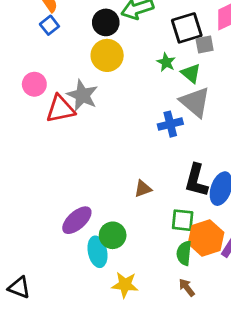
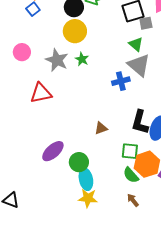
green star: (166, 62) -> (82, 59), moved
red triangle: (60, 109) -> (41, 93), moved
cyan ellipse: (97, 252) -> (86, 179), moved
green semicircle: (184, 253) -> (131, 175), turned -48

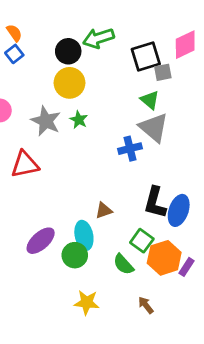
green square: (130, 151) -> (142, 241), turned 30
green semicircle: (131, 175) -> (123, 264), moved
cyan ellipse: (86, 179) -> (84, 235), moved

